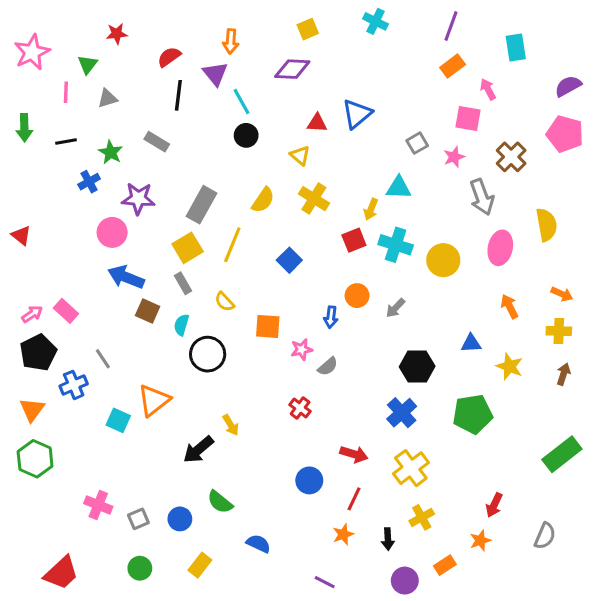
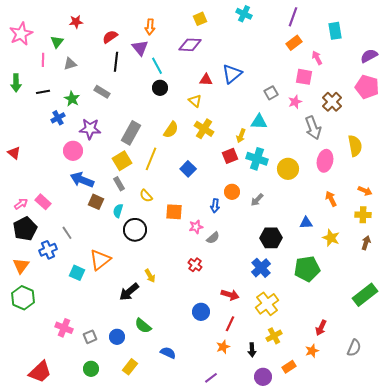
purple line: (325, 582) -> (211, 378), turned -64

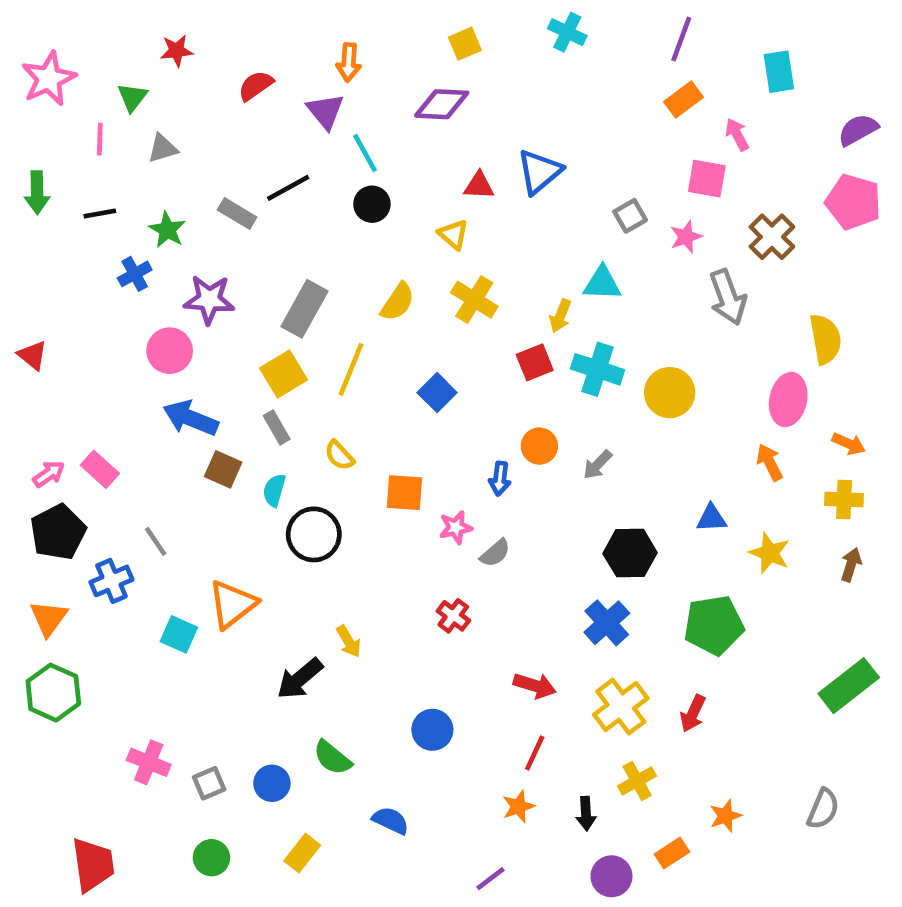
black line: (116, 62) -> (288, 188), moved, turned 54
pink ellipse: (325, 161) -> (788, 400), moved
blue circle: (201, 312) -> (432, 730), moved
red arrow: (321, 328) -> (693, 714), moved
red trapezoid: (40, 372) -> (93, 865), turned -55

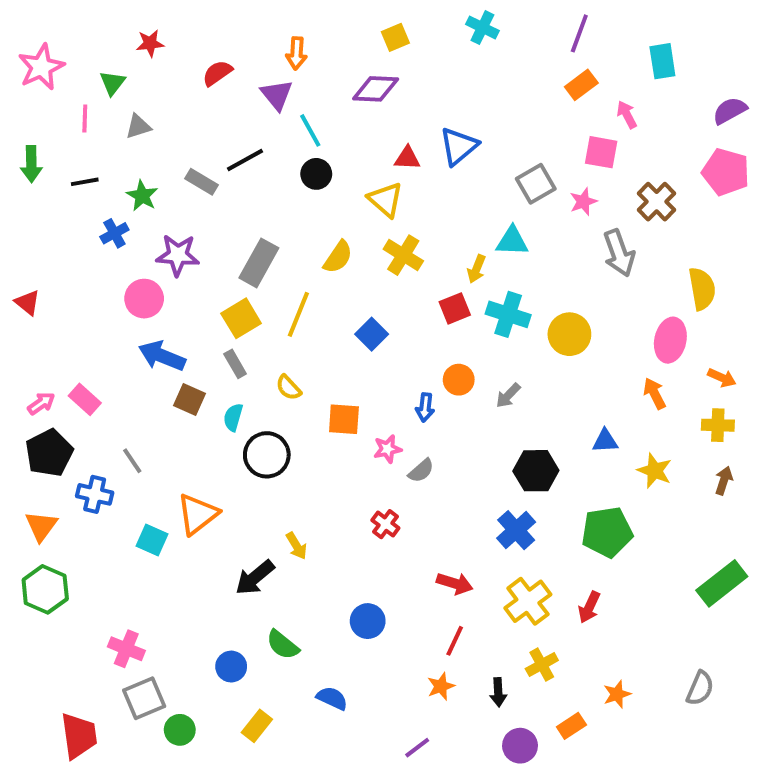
gray square: (630, 216) -> (536, 184), size x1.4
yellow triangle: (453, 234) -> (385, 200), size x1.4
blue cross: (111, 581) -> (95, 494), turned 36
gray square: (209, 783) -> (144, 698), moved, size x1.5

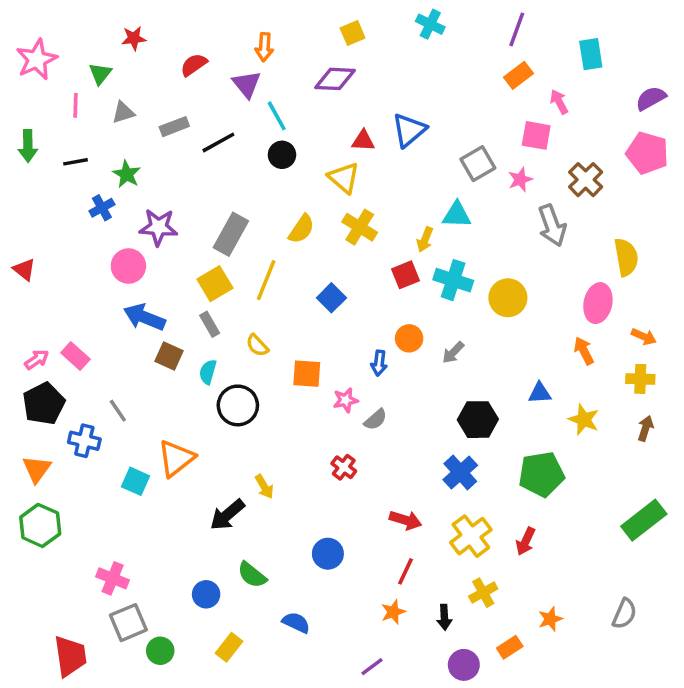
gray rectangle: (201, 182) -> (174, 127), moved, turned -52

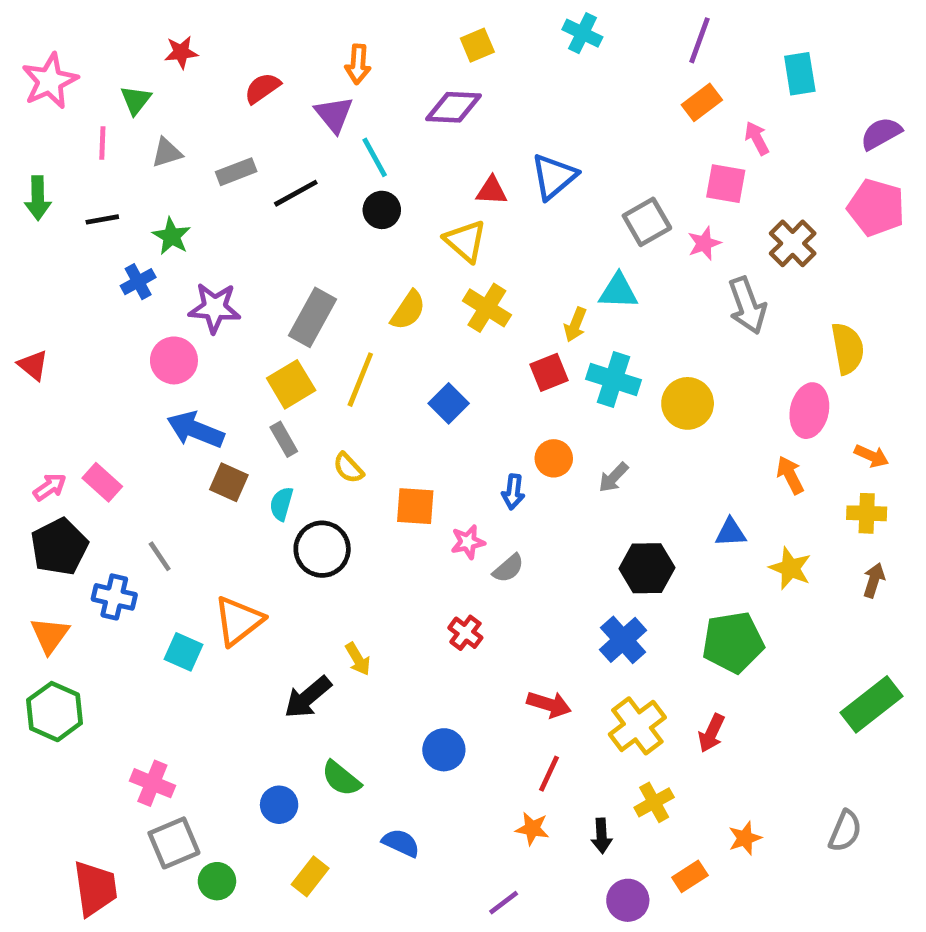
orange star: (393, 612) -> (532, 829), turned 30

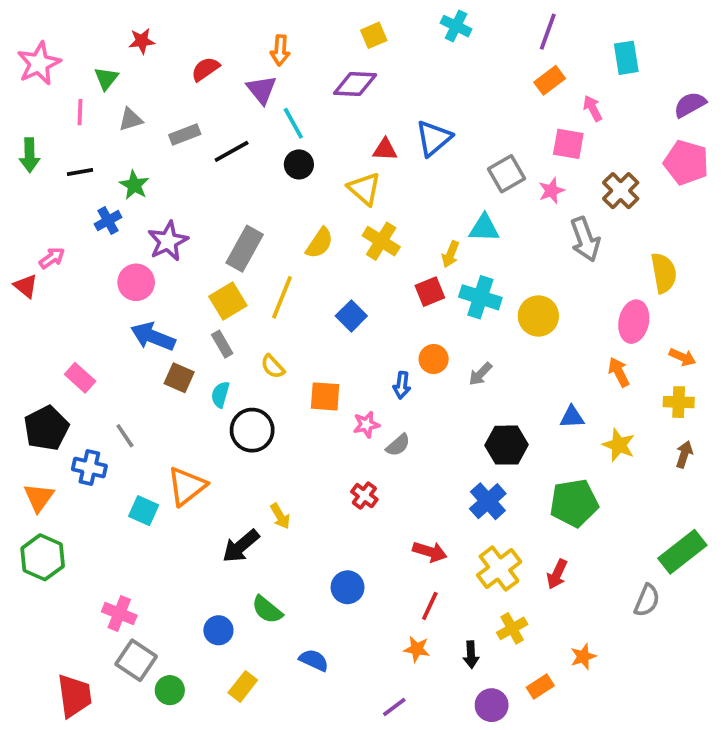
purple star: (215, 308) -> (168, 241), turned -30
pink arrow: (50, 487) -> (52, 258), moved
gray semicircle: (845, 831) -> (647, 600), moved
gray square: (174, 843) -> (136, 660), turned -33

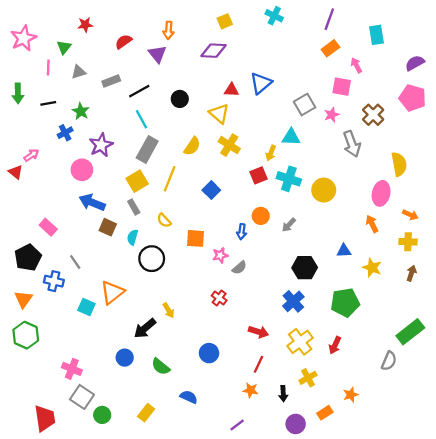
cyan line: (293, 123) -> (142, 119), moved
blue circle: (218, 630) -> (125, 358), moved

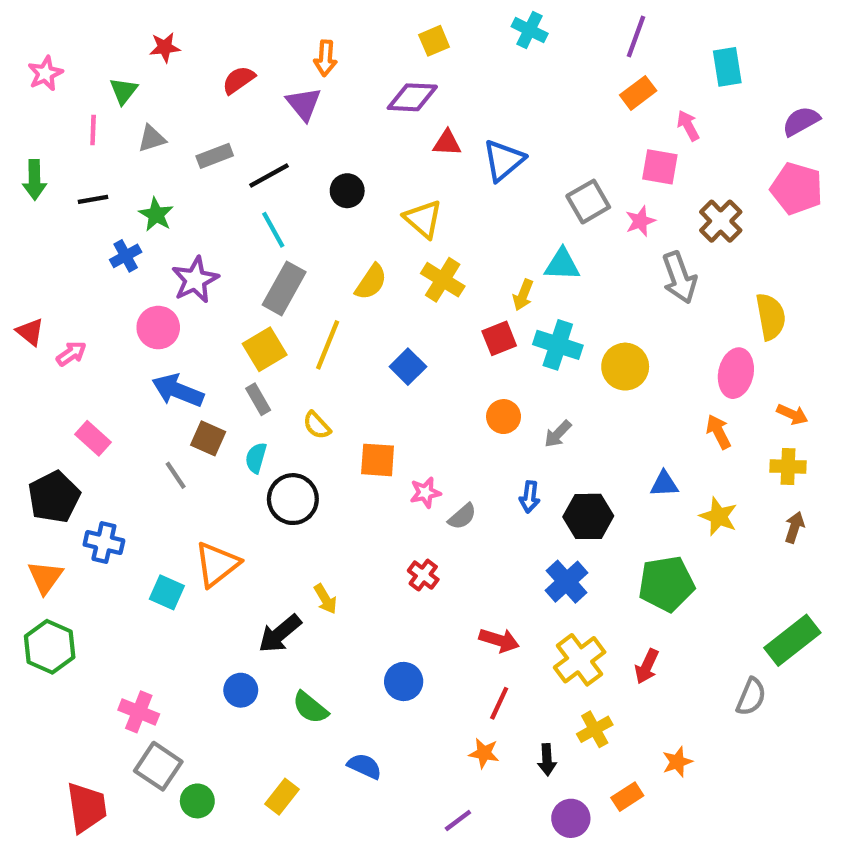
pink star: (23, 38) -> (45, 73), size x0.7
red triangle: (231, 90) -> (447, 143), moved
pink arrow: (31, 155) -> (71, 354), moved
blue arrow: (242, 232) -> (530, 497), moved
gray line: (75, 262) -> (176, 475), moved

